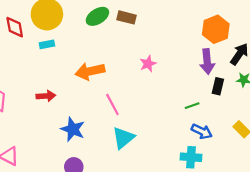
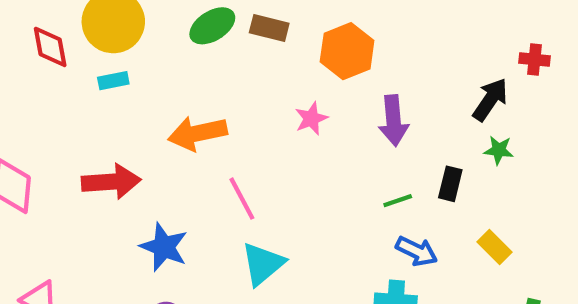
orange hexagon: (216, 29) -> (347, 51), moved
purple arrow: (207, 62) -> (393, 121), moved
black rectangle: (218, 86) -> (450, 184), moved
red arrow: (46, 96) -> (111, 182), size x1.5

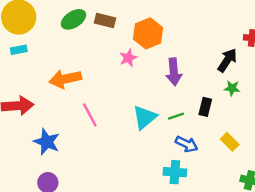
pink star: (311, 119) -> (128, 58), moved
cyan triangle: (263, 264) -> (145, 117), moved

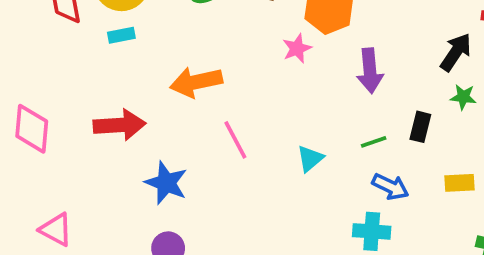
cyan triangle: (145, 117) -> (310, 159), moved, size x0.7
yellow rectangle: (230, 142) -> (459, 183), turned -48

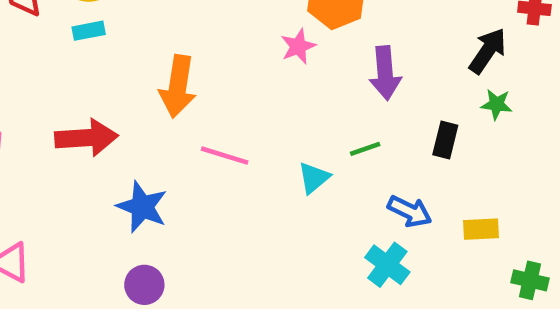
orange arrow: (196, 82) -> (178, 86), turned -69
pink line: (235, 140) -> (225, 156), turned -45
green line: (374, 142) -> (365, 149), moved
yellow rectangle: (459, 183) -> (481, 229), moved
cyan cross: (372, 231) -> (387, 265), turned 33

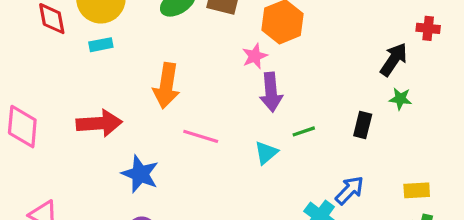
purple arrow: (385, 73) -> (271, 92), moved
blue arrow: (410, 211) -> (350, 190), moved, turned -72
yellow rectangle: (481, 229) -> (417, 190), moved

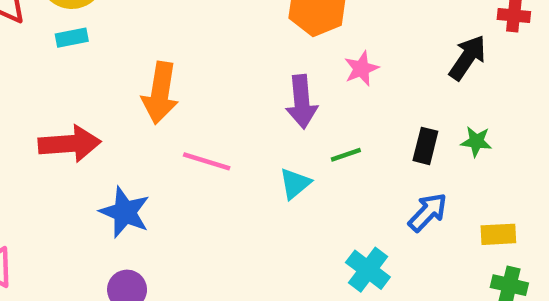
pink star: (255, 56) -> (361, 69), moved
green star: (400, 99) -> (476, 142), moved
blue arrow: (350, 190) -> (428, 212), moved

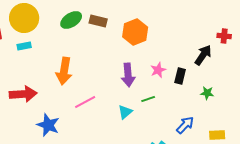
pink star: (361, 69) -> (158, 70), moved
black rectangle: (425, 146) -> (180, 76), moved
pink line: (207, 161) -> (85, 102), turned -45

